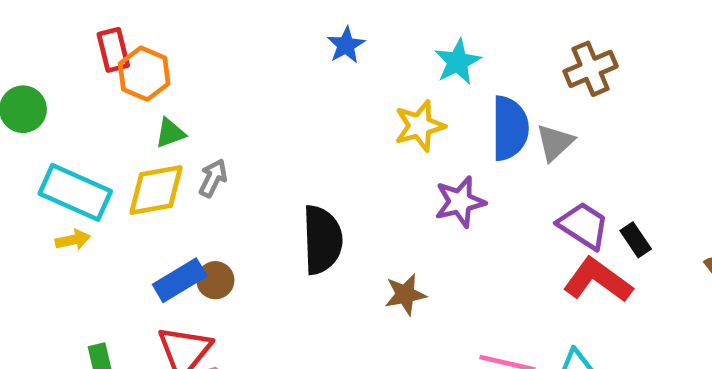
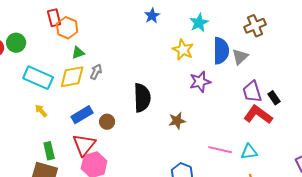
yellow star: (420, 126) -> (183, 50), turned -30
purple trapezoid: (583, 226) -> (252, 92), turned -140
yellow arrow: (73, 240) -> (41, 111), moved, turned -120
brown circle: (215, 280) -> (107, 122), moved

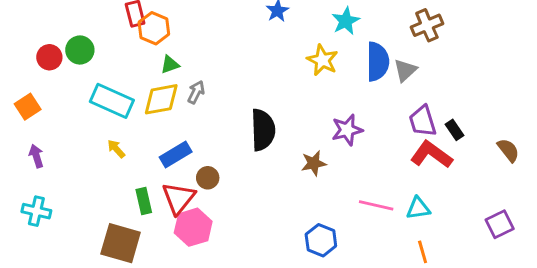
purple star: (200, 82) -> (347, 130), moved
brown circle: (107, 122) -> (208, 178), moved
green rectangle: (49, 151) -> (144, 201), moved

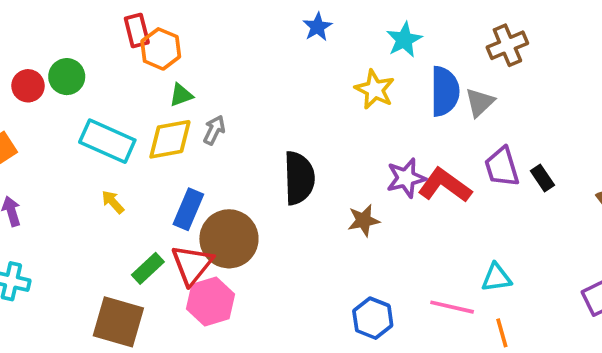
blue rectangle: (176, 155) -> (188, 209), turned -36
red L-shape: (431, 155) -> (445, 185), moved
brown circle: (208, 178) -> (229, 239), size x2.0
green rectangle: (144, 201) -> (148, 268), turned 60
pink line: (376, 205) -> (452, 307), moved

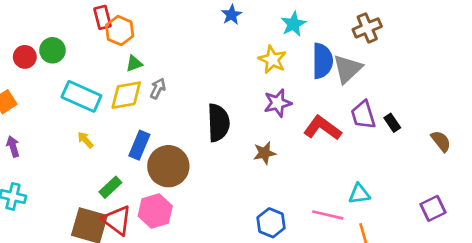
gray triangle: (480, 102) -> (347, 69), size x1.4
purple star: (406, 178) -> (278, 103), moved
red triangle: (192, 265) -> (117, 220), moved, turned -32

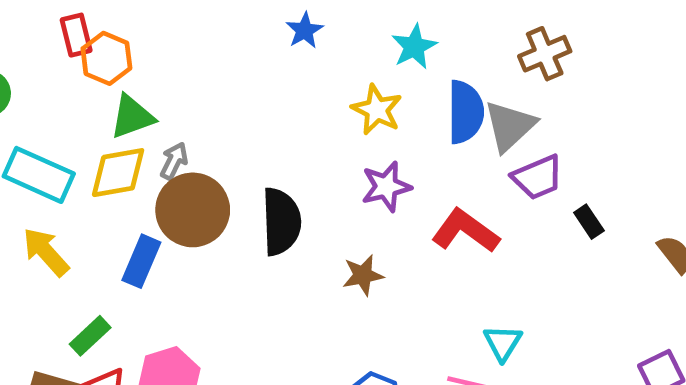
green triangle: (134, 63) -> (132, 117), size x1.5
purple trapezoid: (363, 115) -> (538, 177), moved, turned -96
yellow arrow: (85, 140) -> (46, 252), size x1.6
brown circle: (168, 166) -> (193, 210), moved
cyan triangle: (359, 194) -> (503, 343), moved, turned -50

